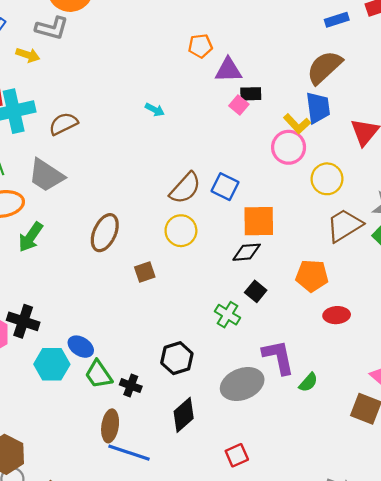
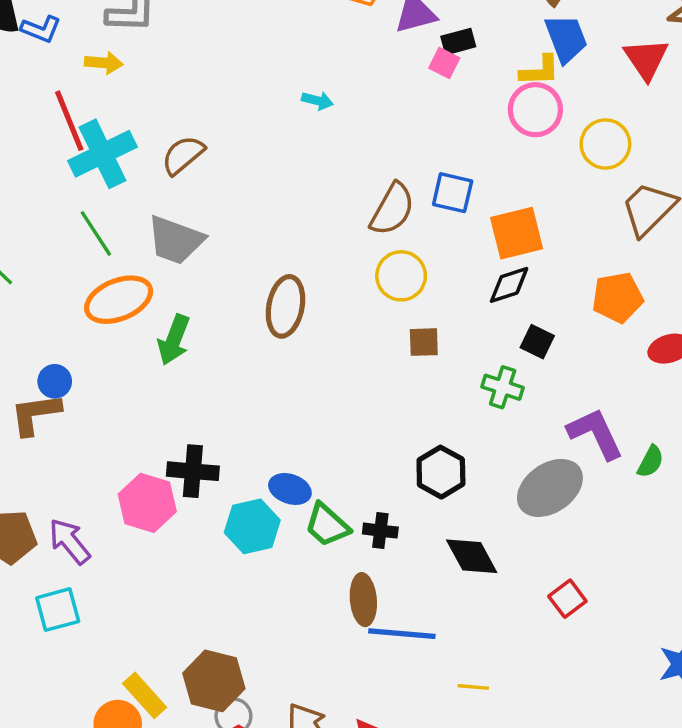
yellow L-shape: (297, 124) -> (540, 71), turned -36
brown square: (145, 272) -> (424, 342), moved, turned 30
black diamond: (184, 415) -> (472, 556), turned -64

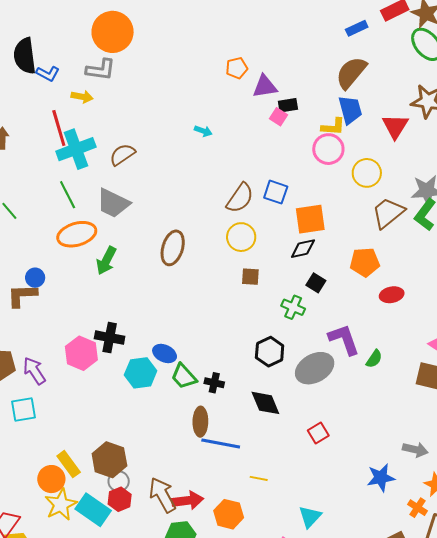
black hexagon: (441, 472) -> (270, 352), moved

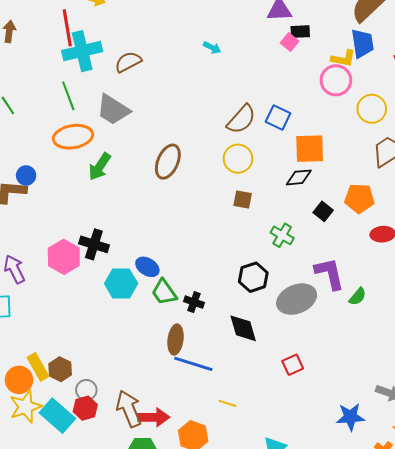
black square: (316, 283) -> (323, 211), moved
brown hexagon: (109, 460) -> (60, 369), moved, size x0.7

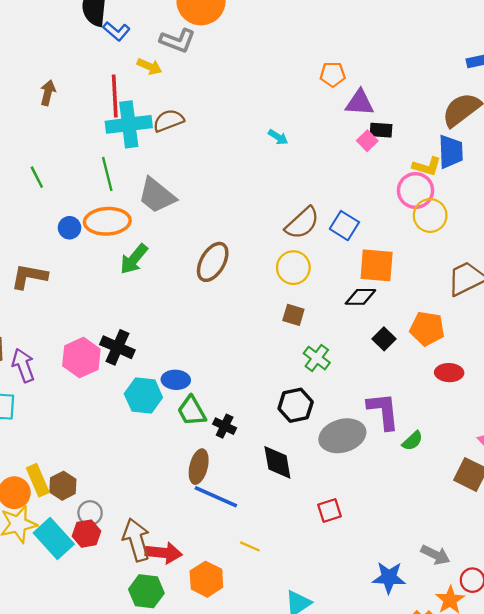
brown semicircle: (128, 62) -> (168, 121), moved
yellow circle: (372, 109) -> (430, 215), moved
blue circle: (26, 175) -> (70, 228), moved
green cross: (282, 235) -> (317, 358), moved
blue ellipse: (147, 267) -> (176, 380), turned -35

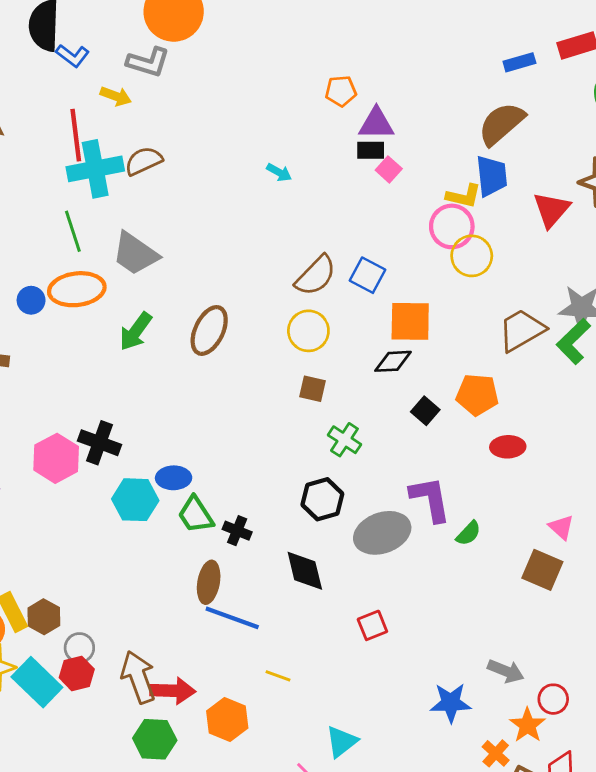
black rectangle: (381, 130) -> (371, 150), moved
green arrow: (134, 259) -> (136, 331), moved

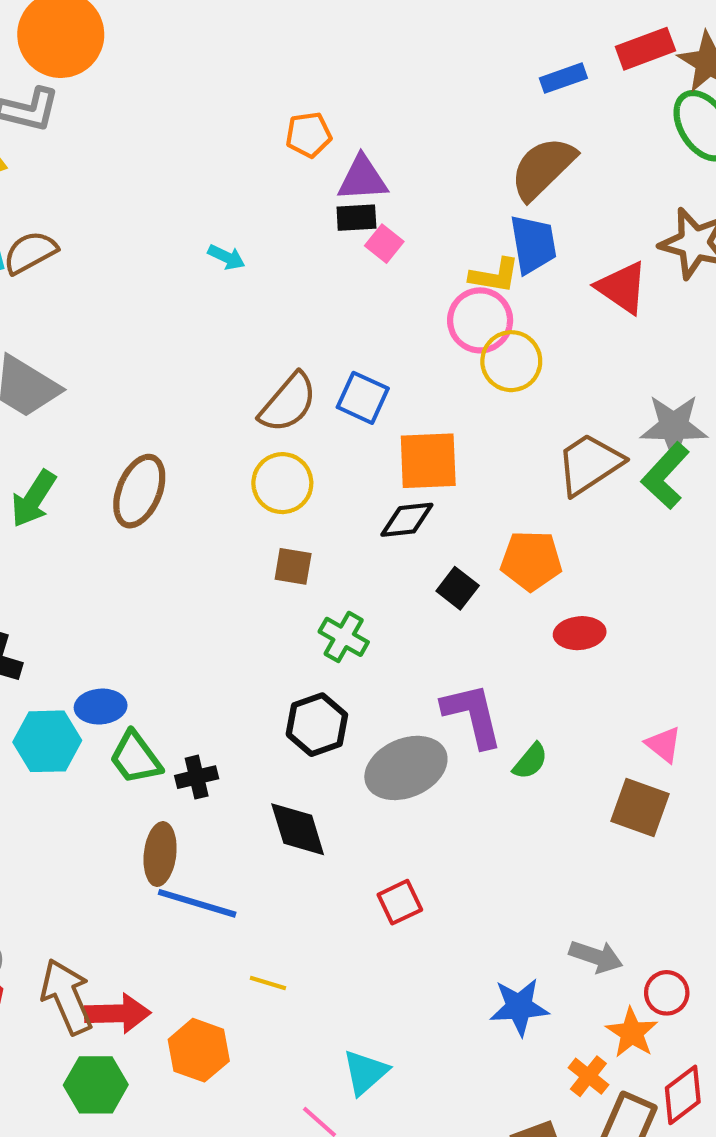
red triangle: (551, 210) -> (622, 288), turned -33
black cross: (237, 531) -> (197, 777), turned -32

